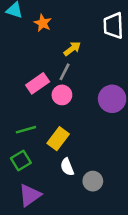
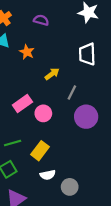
gray line: (65, 72) -> (72, 93), moved
white semicircle: (67, 167) -> (48, 175), turned -80

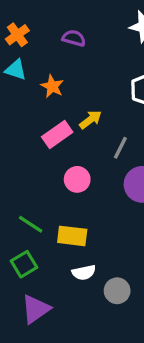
pink rectangle: (22, 104) -> (57, 135), moved
green line: (13, 143) -> (31, 224), turned 49
yellow rectangle: (40, 151) -> (72, 236), turned 60

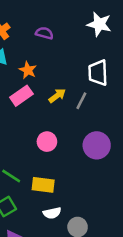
pink rectangle: (57, 135) -> (21, 96), moved
gray line: (120, 148) -> (81, 101), moved

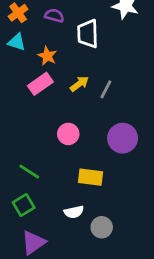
purple semicircle: (44, 33) -> (54, 16), moved
white trapezoid: (98, 73) -> (88, 34), moved
yellow rectangle: (43, 185) -> (91, 177), moved

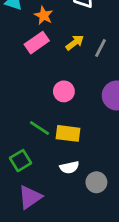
green line: (29, 172) -> (39, 128), moved
yellow rectangle: (91, 177) -> (68, 133), moved

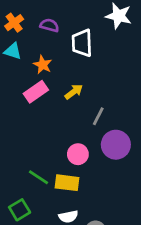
gray line: (100, 48) -> (98, 116), moved
pink circle: (64, 91) -> (78, 154), moved

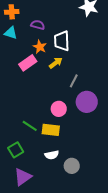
orange cross: (14, 23) -> (12, 12), turned 32
purple semicircle: (49, 25) -> (38, 25), moved
white trapezoid: (82, 43) -> (62, 41), moved
orange star: (43, 65) -> (40, 47), moved

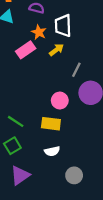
green line: (30, 126) -> (16, 121), moved
gray circle: (72, 166) -> (74, 175), moved

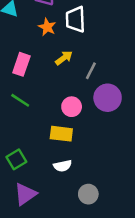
pink rectangle: (26, 50) -> (21, 64), moved, turned -36
yellow arrow: (56, 50) -> (64, 58), moved
green line: (16, 121) -> (20, 100), moved

